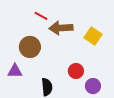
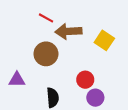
brown circle: (30, 47) -> (46, 54), moved
purple circle: (93, 86) -> (95, 98), moved

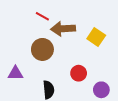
purple circle: (95, 98) -> (101, 90), moved

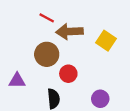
red circle: (79, 73) -> (68, 74), moved
purple circle: (101, 90) -> (100, 99), moved

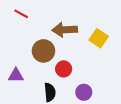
red line: (47, 18) -> (21, 14), moved
purple circle: (100, 99) -> (84, 92), moved

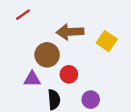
red line: (21, 14) -> (23, 15), turned -64
purple triangle: (16, 75) -> (32, 79), moved

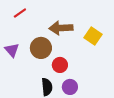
purple triangle: (32, 79) -> (12, 50), moved, turned 49
purple circle: (91, 100) -> (70, 87), moved

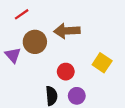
yellow square: (93, 36) -> (102, 63), moved
brown circle: (41, 48) -> (35, 42), moved

